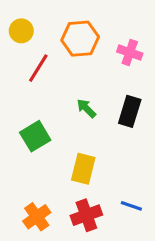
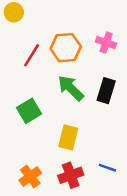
yellow circle: (21, 31) -> (14, 12), moved
orange hexagon: (80, 39) -> (66, 48), moved
green arrow: (86, 108) -> (71, 88), size x1.6

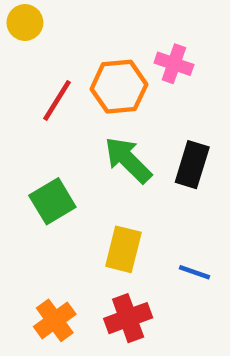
pink cross: (106, 43) -> (174, 64), moved
blue line: (107, 168) -> (195, 272), moved

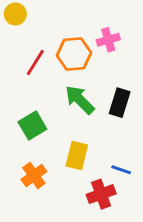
pink cross: (174, 64) -> (108, 40), turned -35
red cross: (128, 318) -> (101, 194), moved
orange cross: (55, 320) -> (34, 176), moved

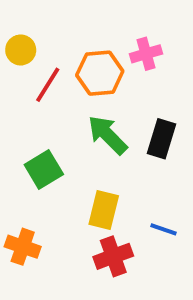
yellow circle: (15, 14) -> (21, 50), moved
orange cross: (34, 176) -> (23, 247), moved, turned -35
red cross: (101, 194) -> (113, 256), moved

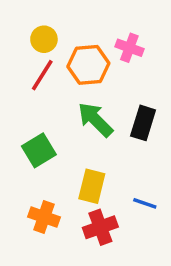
yellow circle: (21, 50) -> (44, 39), moved
pink cross: (146, 54) -> (129, 48), turned 36
orange cross: (23, 247) -> (44, 217), moved

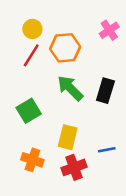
pink cross: (129, 48) -> (109, 30), moved, turned 36
blue line: (145, 203) -> (107, 150), turned -30

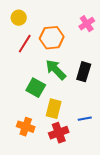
yellow circle: (32, 29) -> (19, 18), moved
green square: (29, 111) -> (36, 88), moved, turned -30

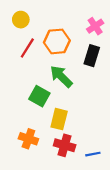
black rectangle: (84, 72) -> (92, 56), moved
blue line: (85, 119) -> (93, 154), moved
red cross: (59, 133) -> (65, 145), turned 36

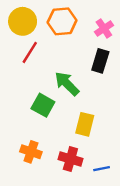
yellow circle: (21, 20) -> (23, 21), size x1.5
orange hexagon: (57, 41) -> (62, 21), moved
yellow rectangle: (59, 119) -> (85, 124), moved

